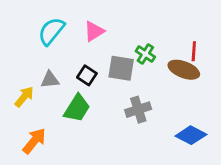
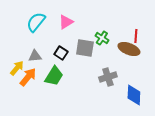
gray cross: (138, 110) -> (108, 77), moved
blue diamond: (191, 135) -> (134, 95), turned 65
orange arrow: (34, 141) -> (28, 77), moved

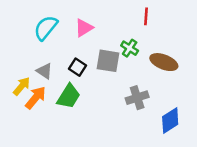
red line: (136, 36) -> (146, 16), moved
gray triangle: (35, 56) -> (44, 71), turned 40
blue diamond: (134, 95) -> (170, 121), turned 55

